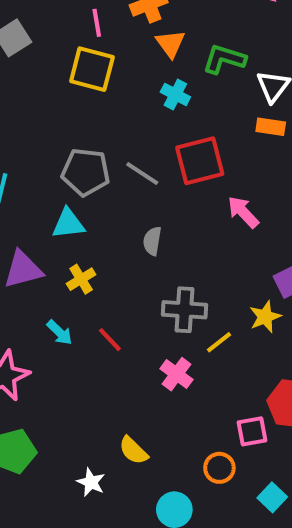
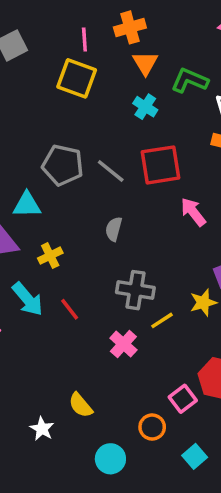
cyan triangle: (68, 224) -> (27, 205), moved
cyan arrow: (60, 333) -> (28, 299), size x1.5
pink square: (252, 431) -> (183, 399), turned -32

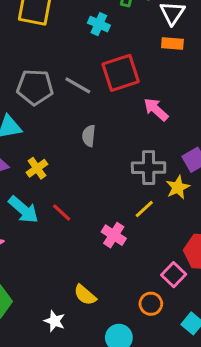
gray cross: (135, 290) -> (149, 168), moved

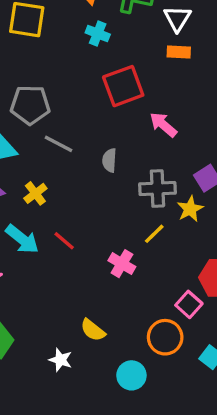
gray line: (78, 85) -> (59, 144), moved
gray semicircle: (89, 136) -> (109, 160), moved
orange circle: (151, 304) -> (165, 337), size x1.4

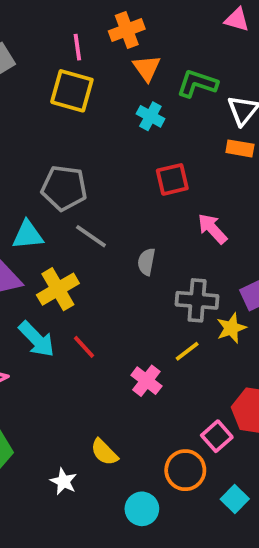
red square: (123, 86) -> (172, 179), size x0.7
yellow cross: (35, 193) -> (58, 289), size x1.5

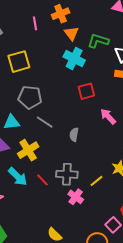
yellow square: (72, 91) -> (19, 62), moved, turned -30
cyan cross: (150, 116) -> (74, 59), size x1.5
gray cross: (197, 300) -> (67, 174), moved

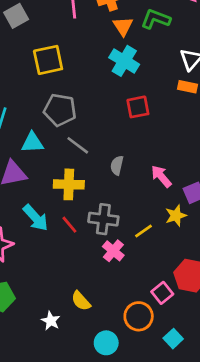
green L-shape: (98, 41) -> (156, 19), moved
pink arrow: (108, 116) -> (161, 176), moved
yellow cross: (28, 150) -> (69, 184), moved, turned 30

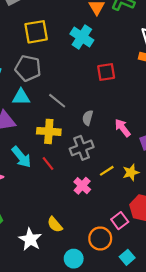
cyan cross: (124, 61) -> (82, 37), moved
gray pentagon: (60, 110) -> (28, 68), moved
yellow star: (176, 216) -> (131, 172), moved
gray cross: (103, 219) -> (82, 148), moved, turned -30
white star: (51, 321) -> (30, 239), size x1.5

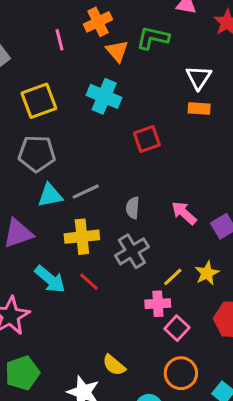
cyan triangle: (21, 97) -> (50, 195), moved
gray line: (57, 101) -> (86, 192), turned -54
pink cross: (82, 186) -> (158, 304), moved, turned -35
pink square: (120, 221) -> (177, 328), moved

